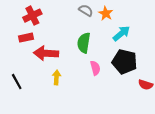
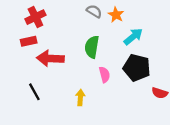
yellow arrow: (56, 77) -> (80, 98), moved
black line: (17, 82) -> (34, 92), moved

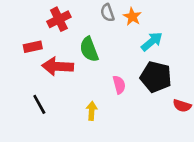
gray semicircle: (94, 11) -> (107, 13), turned -140
red cross: (35, 17) -> (59, 19), moved
green semicircle: (92, 47) -> (89, 49), moved, turned -30

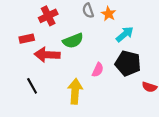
green semicircle: (89, 49) -> (73, 41), turned -90
pink semicircle: (119, 85) -> (98, 70), turned 40
yellow arrow: (92, 111) -> (75, 91), size x1.6

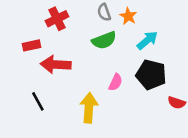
green semicircle: (73, 41) -> (104, 40), moved

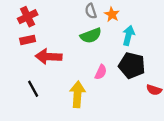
red cross: (57, 19) -> (28, 17), moved
cyan arrow: (147, 40) -> (129, 35), turned -36

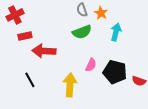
red cross: (28, 17) -> (15, 15), moved
black pentagon: (132, 65) -> (115, 72), moved

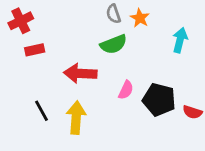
cyan arrow: (116, 32) -> (180, 40), moved
red arrow: (44, 51) -> (80, 73), moved
yellow arrow: (70, 85) -> (76, 118), moved

